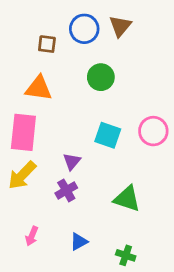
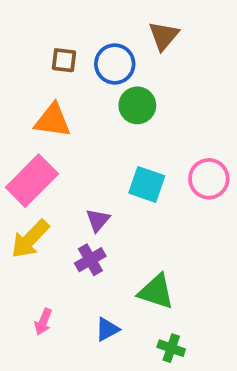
blue circle: (84, 29) -> (115, 64), moved
pink rectangle: (23, 132) -> (32, 181), turned 39
green triangle: (127, 199) -> (156, 292), moved

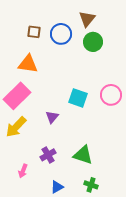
green circle: (137, 105) -> (93, 42), moved
purple cross: (90, 260) -> (48, 155), moved
blue triangle: (107, 329) -> (57, 187), moved

